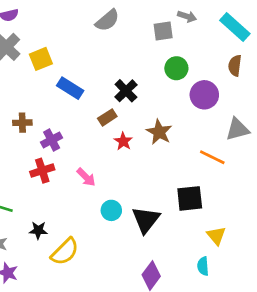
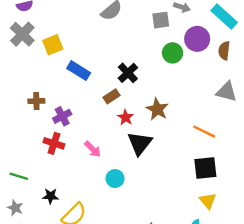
purple circle: (204, 95) -> (197, 39), moved
gray triangle: (238, 129) -> (226, 92), moved, turned 30
red cross: (42, 171) -> (54, 143), turned 36
black square: (190, 198) -> (205, 168), moved
black triangle: (146, 220) -> (140, 143), moved

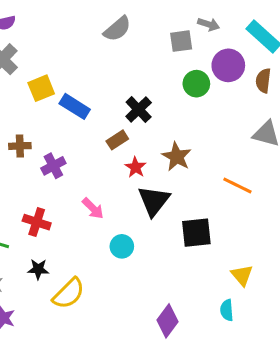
yellow square: (53, 45) -> (41, 88), moved
red cross: (54, 143) -> (37, 222), moved
black square: (205, 168) -> (196, 233), moved

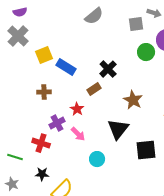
brown cross: (20, 146) -> (44, 92), moved
purple cross: (53, 166) -> (57, 123), moved
red star: (136, 167) -> (77, 109), moved

